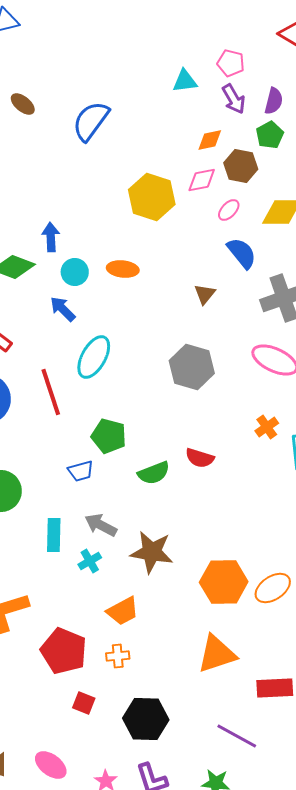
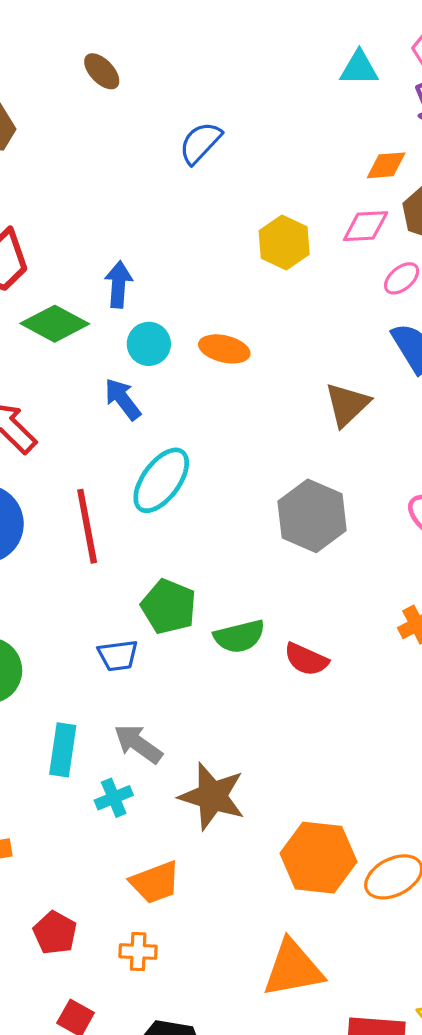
blue semicircle: (91, 121) -> (200, 143), moved, size x0.7
yellow hexagon: (152, 197) -> (284, 242), size x0.7
brown triangle: (205, 294) -> (347, 405), size x1.4
green semicircle: (154, 473) -> (239, 636), moved
red pentagon: (64, 651) -> (55, 933), size x0.6

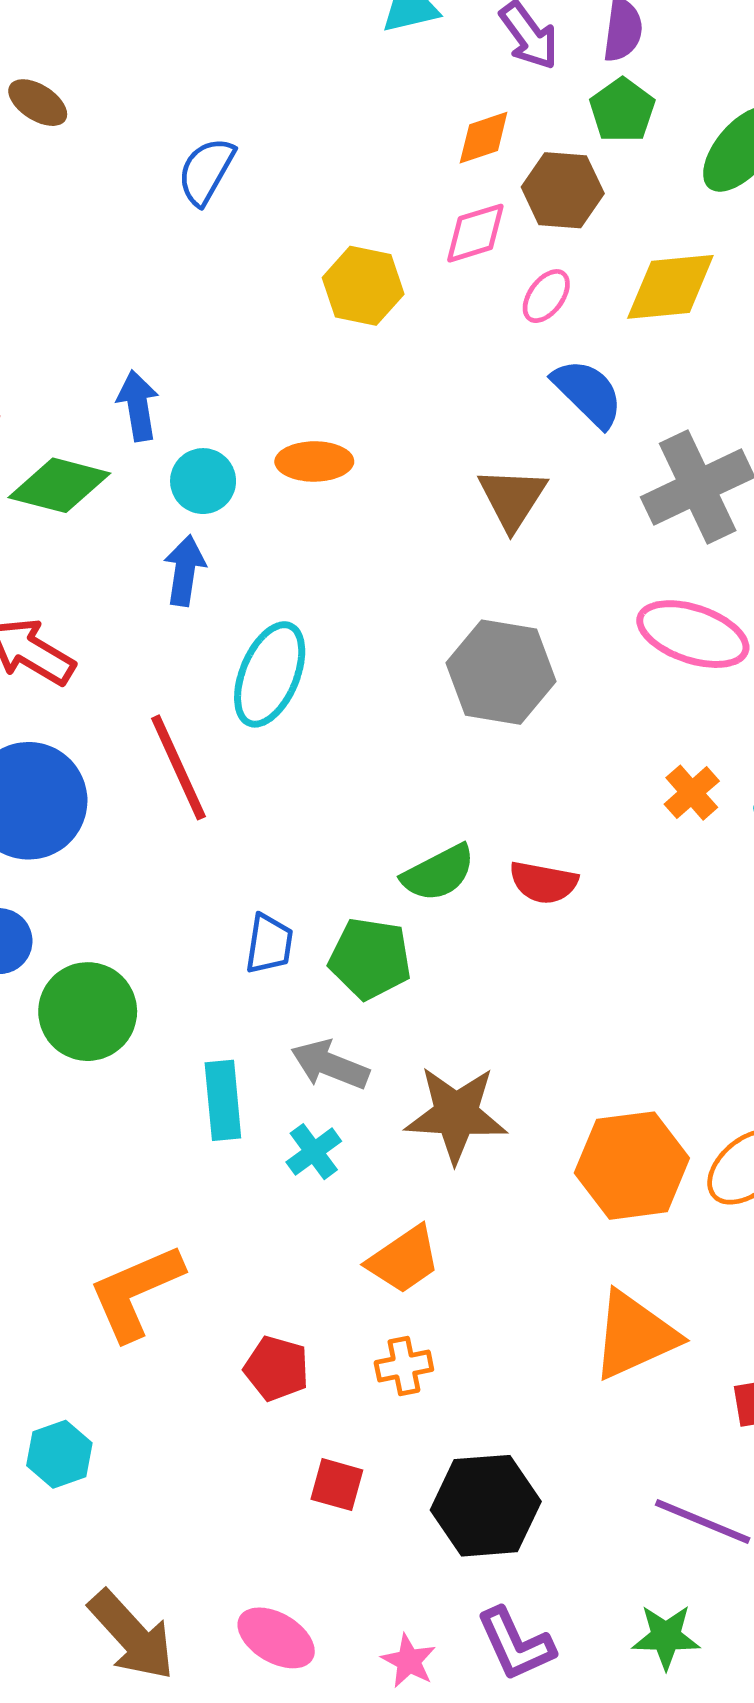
blue arrow: (123, 399) -> (185, 571), turned 60
green pentagon: (169, 607) -> (370, 959), moved
blue trapezoid: (118, 655) -> (269, 944), turned -60

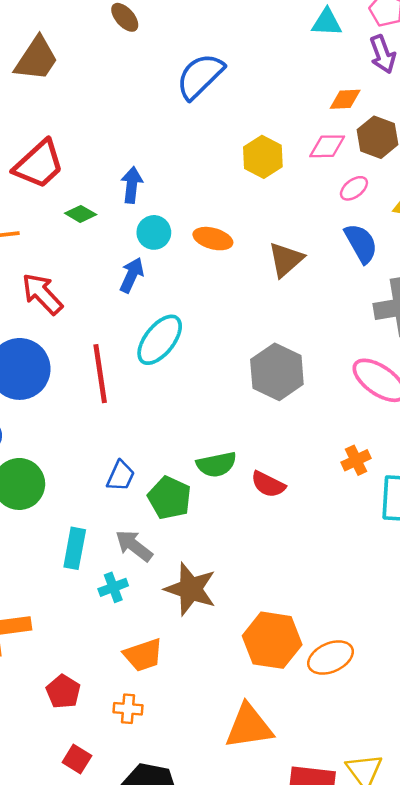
blue semicircle: (206, 171) -> (200, 76), size x1.4
green diamond: (59, 485) -> (81, 214), size x0.6
brown triangle: (512, 498) -> (286, 260), moved

